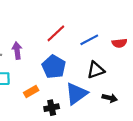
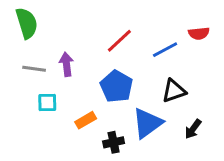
red semicircle: (119, 43) -> (199, 33), moved
black arrow: (110, 98) -> (193, 129), turned 112

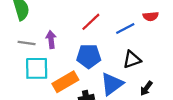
blue pentagon: (116, 86) -> (89, 56), turned -30
cyan square: (47, 103) -> (37, 68), size x1.6
orange rectangle: (86, 120) -> (65, 82), size x1.6

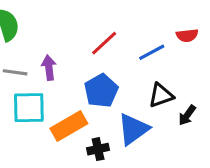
blue pentagon: (89, 56) -> (101, 91), turned -30
black arrow: (146, 88) -> (187, 115), moved

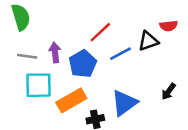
blue line: (152, 52) -> (121, 54), moved
blue pentagon: (101, 91) -> (83, 64), moved
black triangle: (161, 95) -> (148, 41), moved

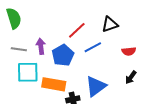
red semicircle: (169, 26) -> (129, 51), moved
black triangle: (148, 41) -> (110, 24), moved
orange rectangle: (71, 100) -> (54, 84), turned 40

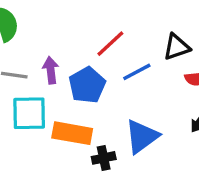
black triangle: (110, 24) -> (177, 47), moved

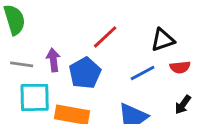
blue line: (137, 72) -> (143, 73), moved

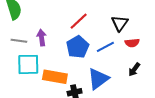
black triangle: (163, 40) -> (120, 23), turned -36
blue pentagon: (85, 73) -> (78, 47), moved

